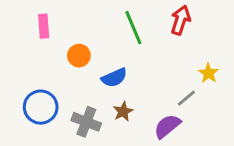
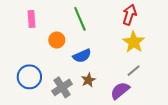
green line: (133, 28) -> (80, 19), moved
yellow star: (208, 73) -> (134, 42), moved, size x1.5
gray cross: (86, 122) -> (62, 87), turned 36

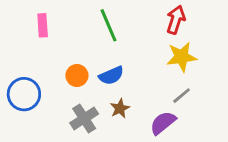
orange circle: (57, 40) -> (77, 75), moved
yellow star: (134, 42) -> (182, 57), turned 30
blue circle: (29, 77) -> (24, 94), moved

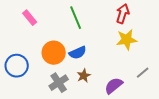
pink rectangle: (43, 25) -> (30, 18), turned -35
orange circle: (77, 75) -> (54, 53), size x1.5
gray line: (182, 96) -> (143, 73), moved

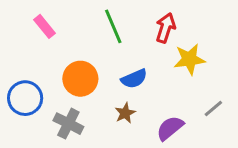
red arrow: (123, 14) -> (166, 28), moved
blue semicircle: (78, 53) -> (134, 79), moved
gray cross: (59, 83) -> (68, 124), moved, turned -30

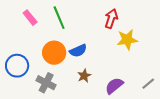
green line: (113, 26) -> (59, 18), moved
blue semicircle: (134, 79) -> (78, 51), moved
gray line: (213, 109) -> (148, 84), moved

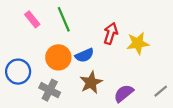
red arrow: (111, 19) -> (111, 33), moved
brown star: (84, 76) -> (91, 82), size x1.5

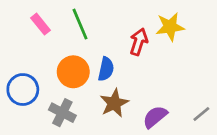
yellow star: (138, 43) -> (170, 27), moved
blue semicircle: (84, 55) -> (106, 69), turned -54

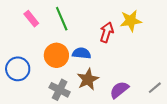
blue semicircle: (106, 69) -> (82, 53), turned -96
gray cross: (62, 113) -> (60, 90), moved

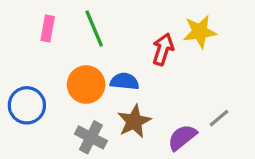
pink rectangle: (31, 19) -> (48, 28), turned 49
gray line: (155, 88) -> (219, 118), moved

